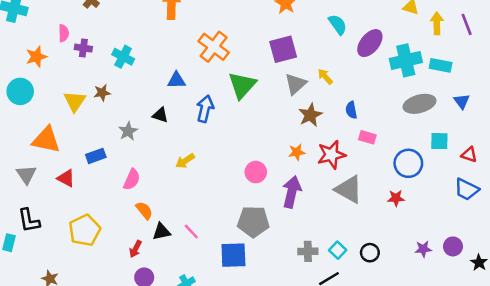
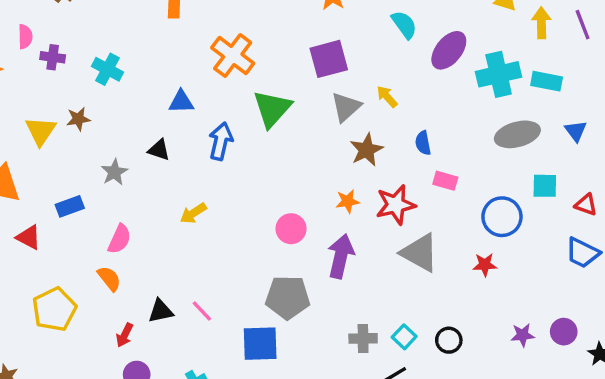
orange semicircle: (144, 210) -> (109, 278), moved

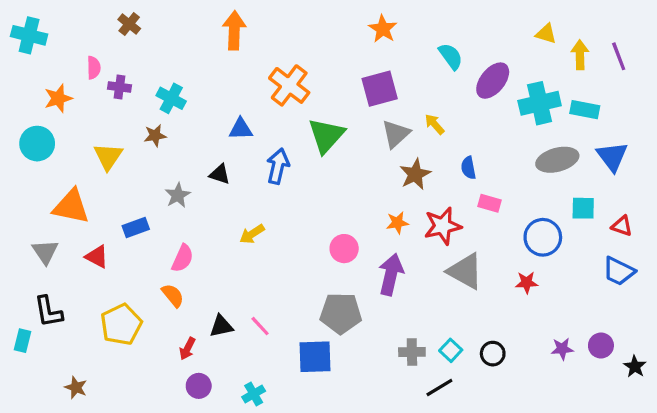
brown star: (78, 119) -> (155, 135), moved
blue triangle: (576, 131) -> (612, 156), size x1.5

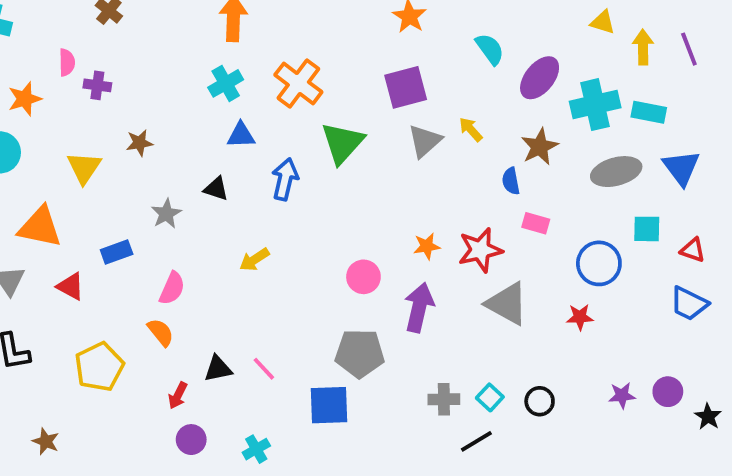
cyan cross: (171, 98) -> (226, 83), moved, turned 32
brown star: (415, 174) -> (540, 147), moved

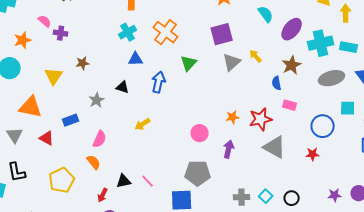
pink semicircle: (67, 62) -> (45, 21), turned -48
green triangle: (342, 143) -> (189, 63), size x0.7
purple arrow: (419, 307) -> (229, 149), size x0.7

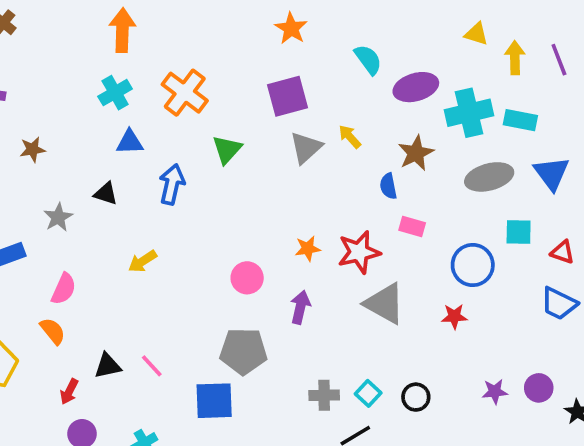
purple ellipse: (292, 29) -> (416, 87), turned 35

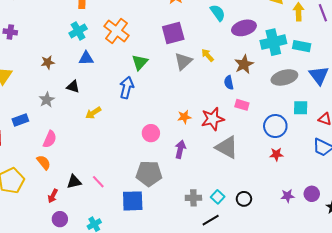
brown star: (32, 149) -> (48, 62), moved
blue arrow: (172, 184) -> (127, 88), moved
yellow arrow: (143, 261) -> (93, 113), moved
red star: (454, 316) -> (276, 154), moved

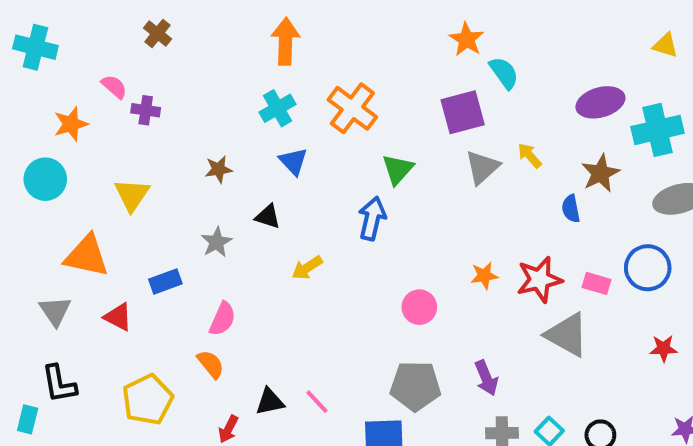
cyan semicircle: (218, 13) -> (504, 73), moved
blue triangle: (86, 58) -> (293, 161), turned 49
pink rectangle: (242, 105) -> (596, 283), moved
blue circle: (275, 126) -> (648, 268), moved
purple arrow: (180, 149) -> (486, 378), moved, turned 144

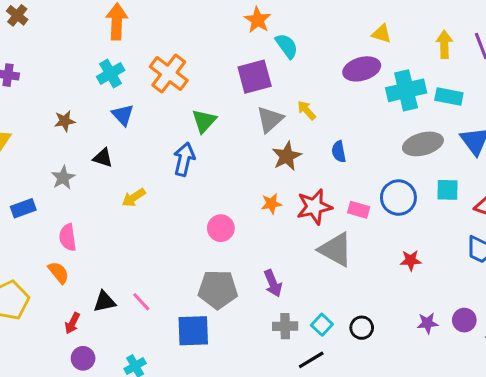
yellow triangle: (665, 45) -> (382, 34), moved
brown star: (600, 173) -> (287, 156), moved
pink semicircle: (222, 319) -> (68, 237), turned 148

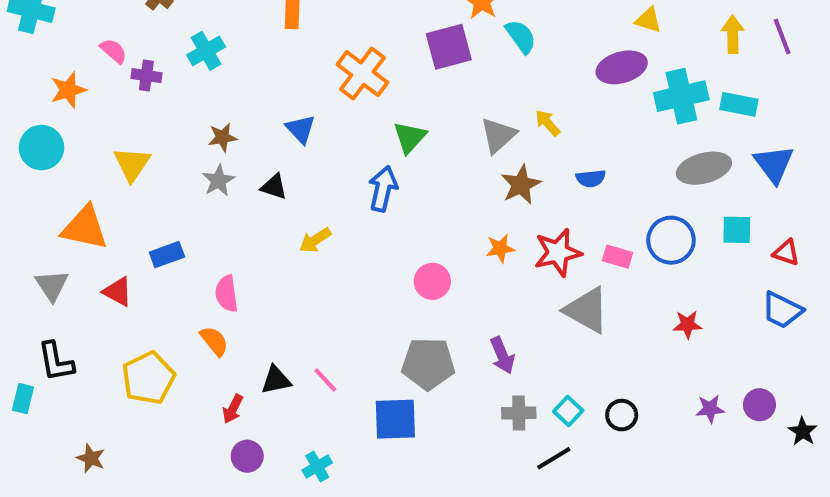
cyan cross: (111, 74) -> (206, 51), moved
purple square: (255, 77) -> (449, 47), moved
blue semicircle: (339, 152) -> (591, 178), turned -85
gray star: (63, 178) -> (218, 181), moved

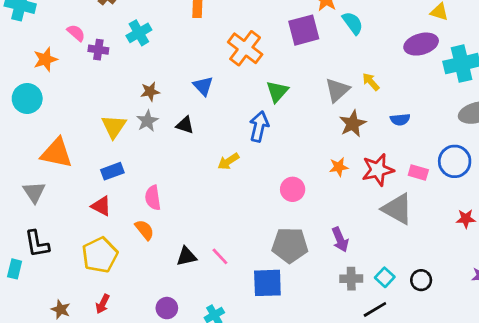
yellow triangle: (132, 164) -> (114, 126), moved
yellow arrow: (315, 240) -> (228, 161), moved
red triangle: (118, 292) -> (101, 206), moved
red arrow: (233, 409) -> (103, 304), moved

